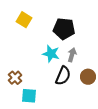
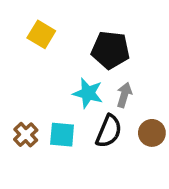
cyan square: (29, 96) -> (62, 135), moved

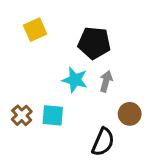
yellow square: (41, 34) -> (35, 30), turned 35
black semicircle: (109, 131) -> (103, 142), moved

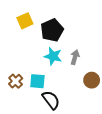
black pentagon: (94, 43) -> (52, 30), moved, turned -30
black semicircle: (103, 142) -> (51, 100), moved, turned -60

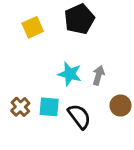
black pentagon: (52, 30) -> (79, 19), moved
black semicircle: (51, 100) -> (79, 116), moved

